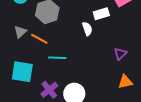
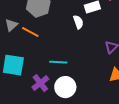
cyan line: (57, 58) -> (58, 62), moved

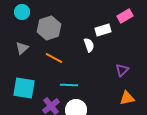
orange line: (30, 32) -> (54, 58), moved

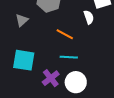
orange line: (54, 58) -> (65, 34), moved

